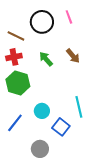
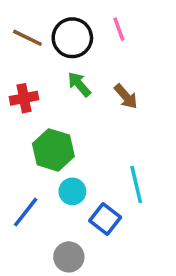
brown line: (16, 36) -> (27, 38), moved
green arrow: (46, 59) -> (79, 84), moved
green hexagon: (18, 83) -> (53, 150), moved

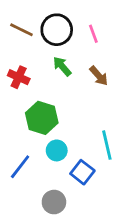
pink line: (119, 29) -> (93, 34), moved
red cross: (24, 98) -> (19, 77), turned 35

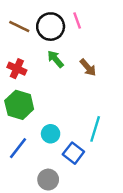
pink line: (93, 34) -> (77, 20), moved
green hexagon: (42, 118) -> (19, 105), moved
cyan line: (107, 145) -> (95, 129), turned 30

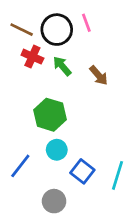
red cross: (17, 69) -> (32, 57), moved
green hexagon: (19, 105) -> (50, 115), moved
cyan line: (95, 129) -> (118, 175), moved

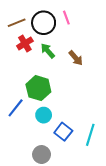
brown line: (22, 30) -> (17, 23), turned -48
red cross: (32, 57) -> (25, 43), turned 35
blue line: (20, 166) -> (16, 108), moved

